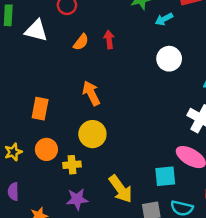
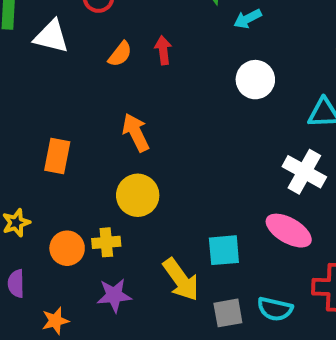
orange circle: (46, 149) -> (67, 248), moved
cyan square: (165, 176) -> (224, 250), moved

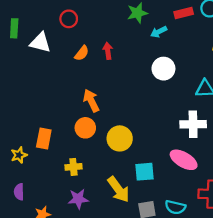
orange rectangle: (57, 156) -> (44, 138), moved
white cross: (304, 172) -> (193, 124), turned -30
yellow circle: (138, 195) -> (120, 138), moved
orange circle: (67, 248) -> (85, 128), moved

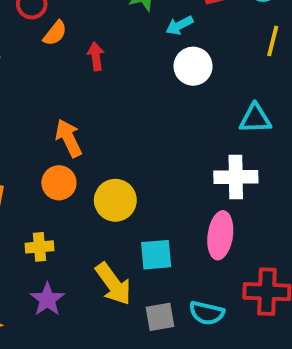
orange semicircle: (82, 53) -> (55, 33), moved
white circle: (163, 69) -> (193, 66), moved
pink ellipse: (184, 160) -> (220, 235), turned 68
purple star: (78, 199) -> (47, 299), turned -30

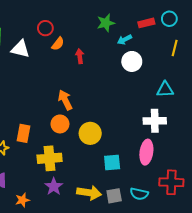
yellow cross: (39, 247) -> (50, 158), size x1.6
yellow arrow: (113, 284) -> (89, 193), moved, turned -45

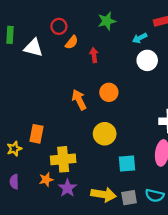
green star: (106, 23) -> (107, 21), moved
orange circle: (60, 124) -> (109, 92), moved
orange star: (22, 200) -> (46, 180), moved

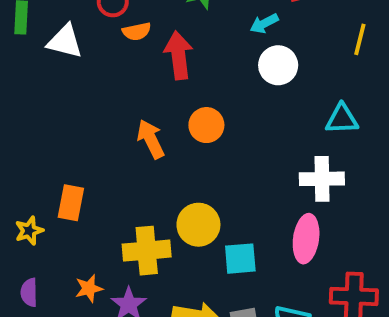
orange semicircle: (72, 42) -> (137, 31), turned 40
red arrow: (94, 55) -> (179, 55), size x1.6
yellow circle: (105, 134) -> (198, 225), moved
yellow cross: (63, 159) -> (147, 251), moved

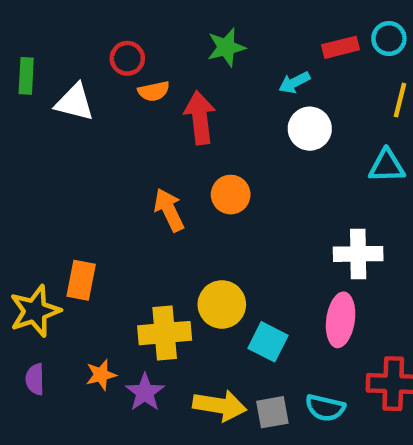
cyan triangle: (342, 119) -> (387, 166), moved
yellow star: (29, 231) -> (35, 311), size x1.6
cyan square: (240, 259) -> (268, 342), turned 32

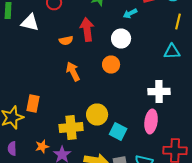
orange semicircle: (154, 91) -> (66, 40), moved
white circle: (310, 129) -> (121, 38), moved
orange circle: (231, 195) -> (111, 64), moved

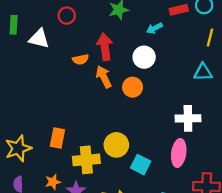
orange arrow: (73, 72) -> (104, 77), moved
orange rectangle: (33, 104) -> (57, 138), moved

